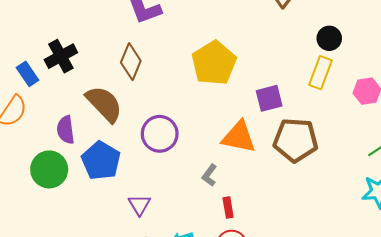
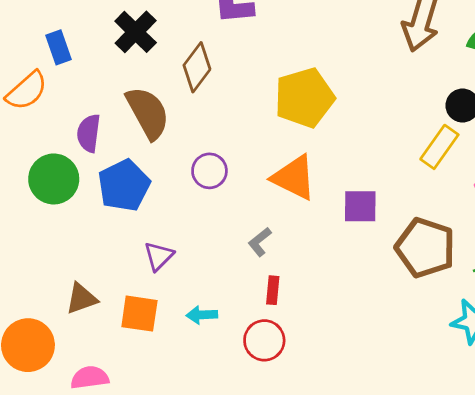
black cross: (61, 56) -> (136, 32), moved, turned -32
purple square: (269, 98) -> (360, 206), moved
purple circle: (160, 134) -> (209, 171), size x0.7
orange triangle: (239, 137) -> (294, 178), moved
brown pentagon: (296, 140) -> (425, 248), moved

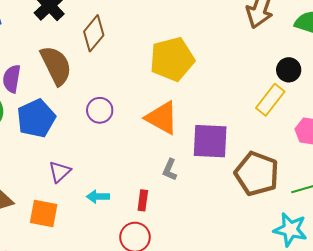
purple square: (360, 206) -> (210, 141), size x1.4
gray L-shape: (260, 242) -> (170, 170), moved, turned -30
cyan arrow: (202, 315) -> (98, 197), moved

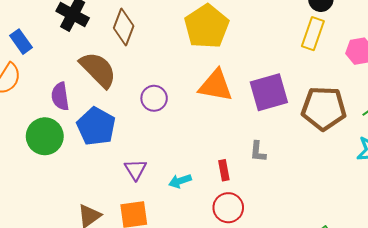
gray L-shape: (170, 170) -> (258, 152), moved

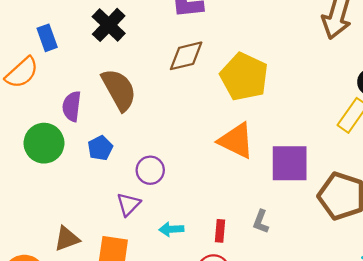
yellow pentagon: (206, 26) -> (244, 77), turned -30
brown diamond: (124, 27) -> (186, 56), moved, turned 40
purple circle: (154, 98) -> (150, 170), moved
blue pentagon: (96, 126) -> (100, 148), size x0.6

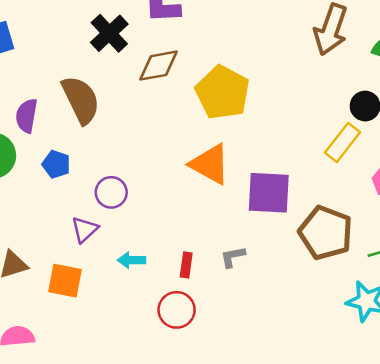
black cross: (109, 25) -> (109, 33), moved
blue pentagon: (100, 148) -> (56, 164), turned -30
gray L-shape: (261, 222) -> (233, 257), turned 55

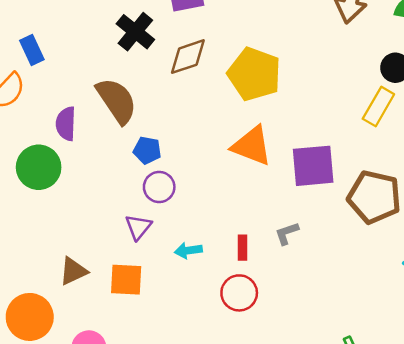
blue pentagon: (56, 164) -> (147, 150), moved

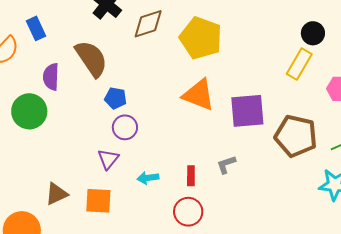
blue rectangle: (32, 50) -> (36, 28), moved

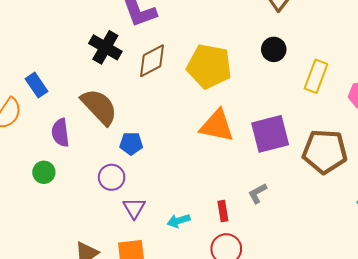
black circle: (313, 33) -> (274, 49), moved
green circle: (29, 111) -> (44, 172), size x0.6
purple circle: (125, 127) -> (112, 177), moved

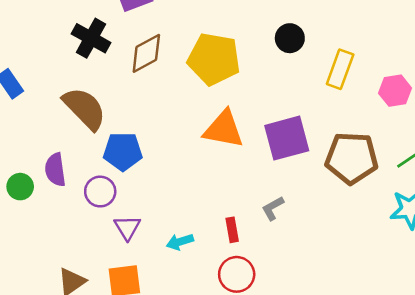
purple semicircle: (60, 133) -> (55, 170), moved
blue pentagon: (131, 144) -> (123, 151), size x1.4

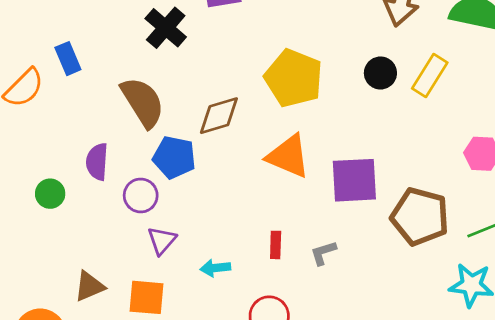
brown diamond: (146, 53) -> (219, 116), moved
yellow rectangle: (340, 69) -> (430, 75), moved
green circle: (20, 187) -> (50, 194), moved
red rectangle: (232, 230) -> (276, 245), moved

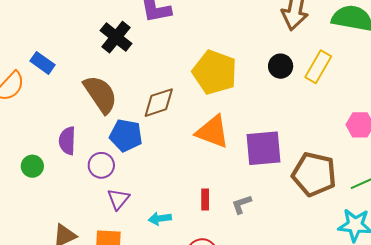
blue rectangle: (68, 59) -> (43, 63), turned -30

